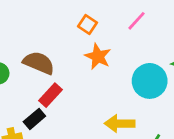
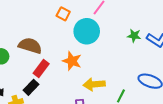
orange star: (98, 57) -> (72, 61), moved
cyan circle: (150, 81) -> (87, 31), moved

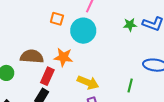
orange star: (72, 61) -> (63, 57), moved
yellow arrow: (94, 84) -> (88, 82), moved, turned -140

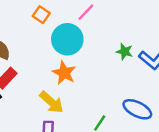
orange star: (63, 57) -> (64, 73), moved

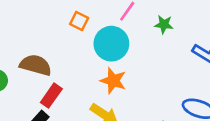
green star: (124, 52) -> (164, 24), moved

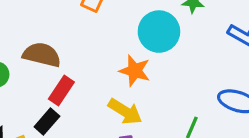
cyan circle: (111, 44) -> (159, 32), moved

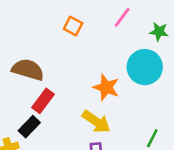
cyan circle: (159, 32) -> (145, 67), moved

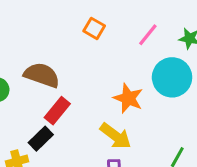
pink line: (122, 17) -> (148, 35), moved

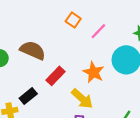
pink line: (148, 35) -> (98, 31), moved
red rectangle: (57, 111) -> (55, 76), moved

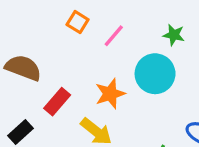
orange star: (93, 72) -> (110, 94), turned 30

